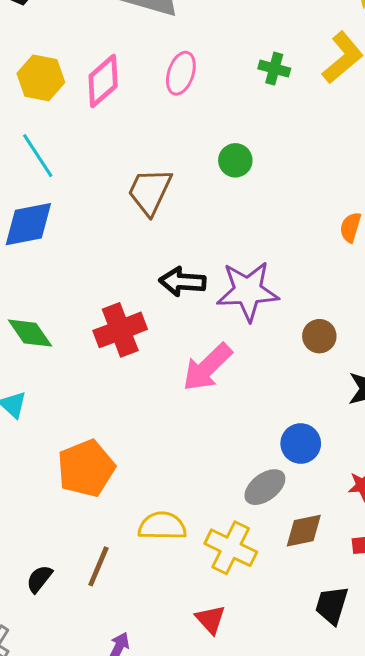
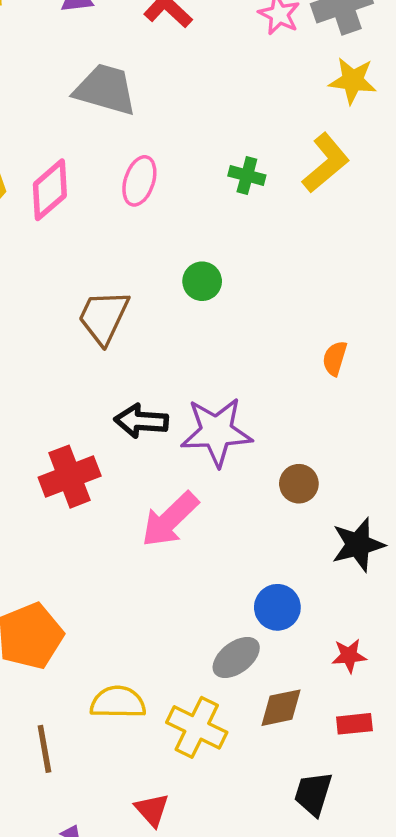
brown line: (98, 566) -> (44, 749), turned -33
red triangle: (210, 619) -> (152, 810), moved

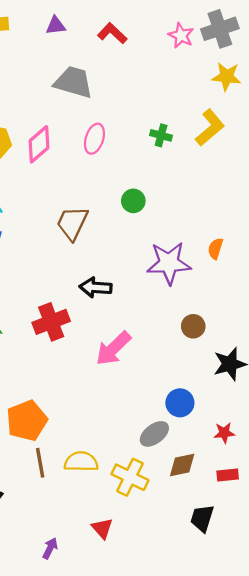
purple star: (216, 432) -> (169, 263), moved
brown line: (44, 749) -> (40, 463), moved

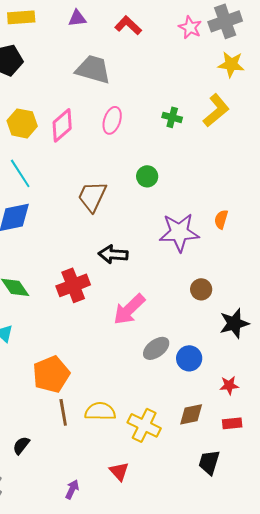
gray ellipse: (154, 434) -> (156, 348), moved

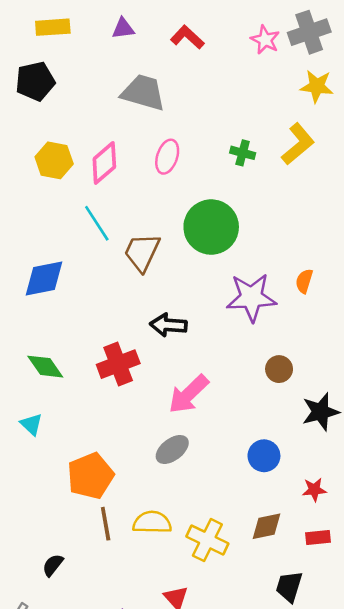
cyan line: (20, 173) -> (97, 223), moved
green circle: (147, 176) -> (211, 227), size x2.0
gray ellipse: (156, 348) -> (172, 449), moved

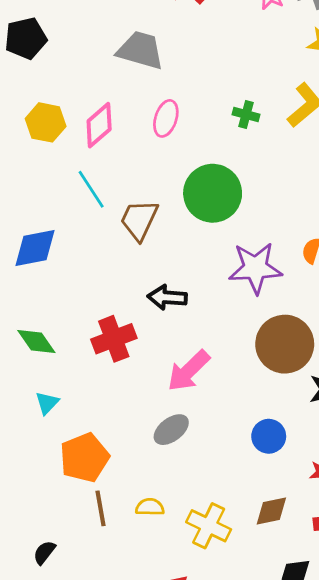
brown circle: (279, 369) -> (285, 344), size x2.0
cyan triangle: (31, 424) -> (47, 403), moved, turned 30
yellow semicircle: (152, 522) -> (150, 507), size x0.7

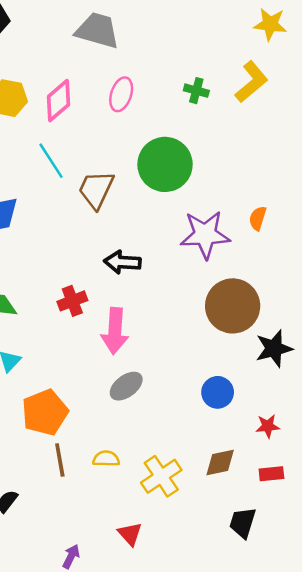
red cross: (114, 339) -> (72, 301), size x0.7
pink arrow: (189, 371) -> (115, 331), moved, turned -42
yellow cross: (209, 526) -> (161, 476), turned 30

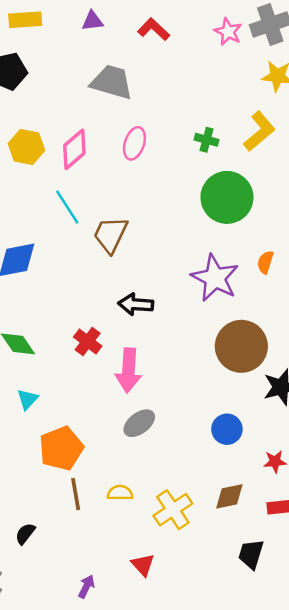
green circle: (165, 164) -> (227, 197), moved
purple star: (205, 235) -> (215, 278), turned 30
red cross: (72, 301) -> (88, 342), turned -32

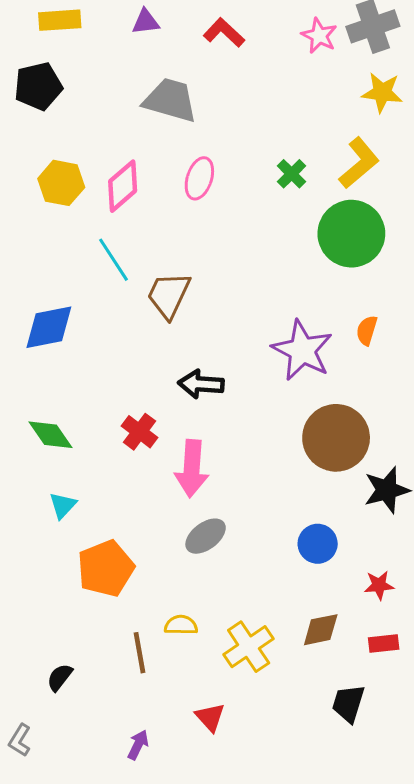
green cross: (207, 140) -> (292, 174), turned 30
green circle: (227, 197) -> (351, 234), moved
brown line: (76, 494) -> (140, 653), moved

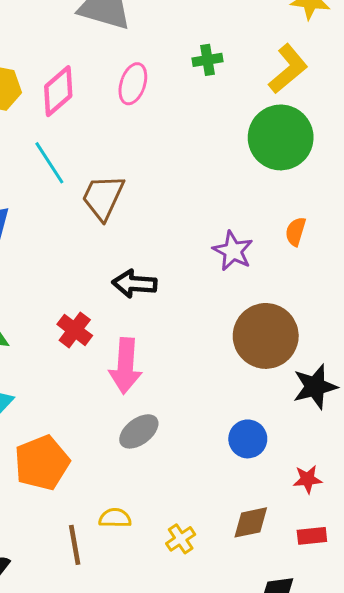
green cross: (292, 174) -> (208, 60), moved, turned 36
purple star: (302, 350) -> (233, 251), size x0.7
yellow cross: (249, 647) -> (181, 539), size x0.6

